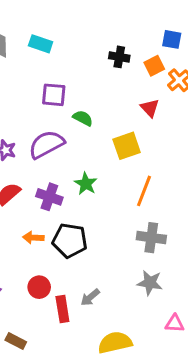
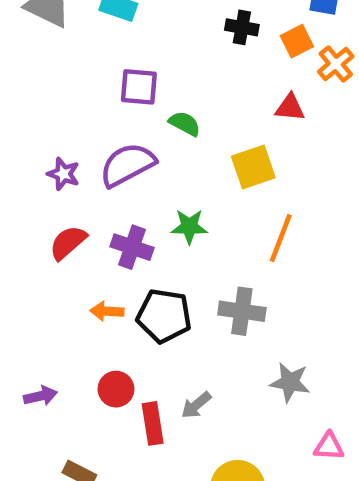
red triangle: (150, 108) -> (290, 107), turned -42
green star: (86, 184) -> (189, 227), turned -30
gray cross: (151, 238) -> (242, 311), moved

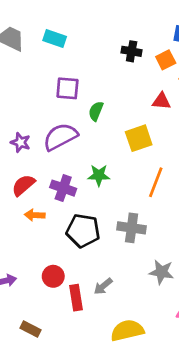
green semicircle: (185, 124) -> (96, 111), turned -96
orange arrow: (107, 311) -> (35, 215), moved

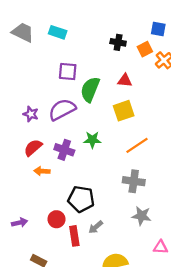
red triangle: (161, 101) -> (125, 80), moved
green semicircle: (96, 111) -> (90, 89), size x1.6
orange line: (156, 182) -> (137, 145), turned 35
gray cross: (132, 228) -> (134, 181), moved
black pentagon: (83, 231) -> (81, 199), moved

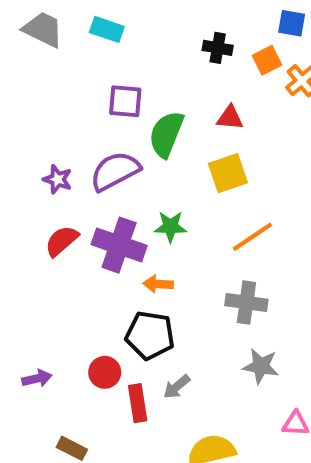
purple cross: (64, 150) -> (119, 245), size x1.4
orange arrow: (42, 171) -> (158, 284), moved

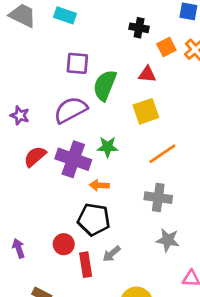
orange square: (267, 60) -> (166, 47), moved
purple star: (57, 179) -> (20, 115), moved
purple arrow: (37, 378) -> (18, 248), turned -96

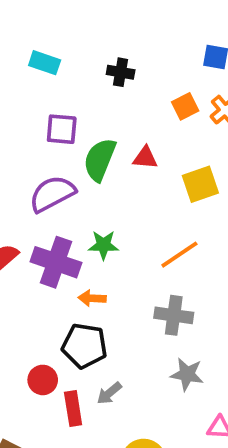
black cross: (139, 28) -> (121, 72), moved
red triangle: (147, 74) -> (145, 158), moved
yellow square: (146, 111) -> (200, 184), moved

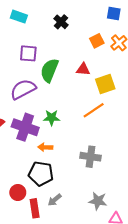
black cross: (121, 72) -> (61, 22), turned 32
red triangle: (145, 158) -> (83, 69), moved
orange line: (179, 255) -> (94, 110), moved
gray star: (187, 374) -> (98, 201), moved

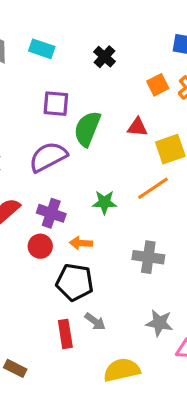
green star: (52, 118) -> (104, 202), moved
purple cross: (25, 127) -> (51, 213), size x0.7
red circle: (18, 193) -> (40, 246), moved
gray arrow: (55, 200) -> (95, 321), turned -104

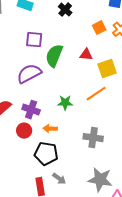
gray star: (159, 323) -> (100, 180), size x1.4

